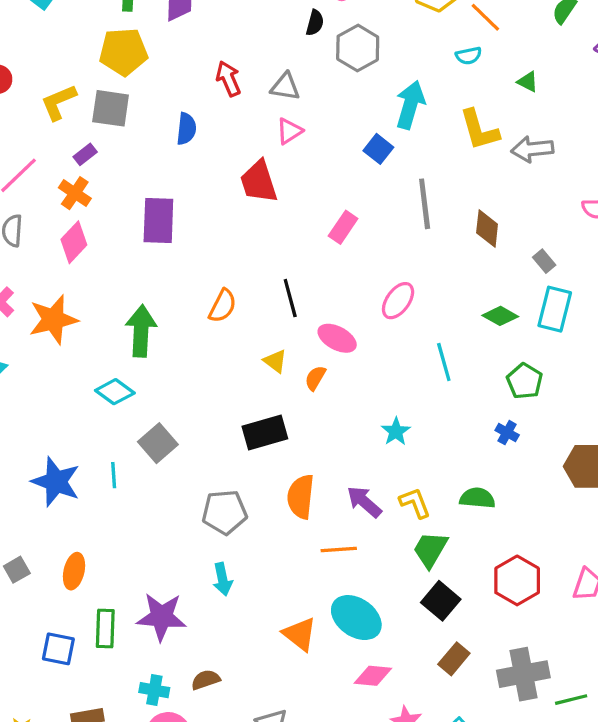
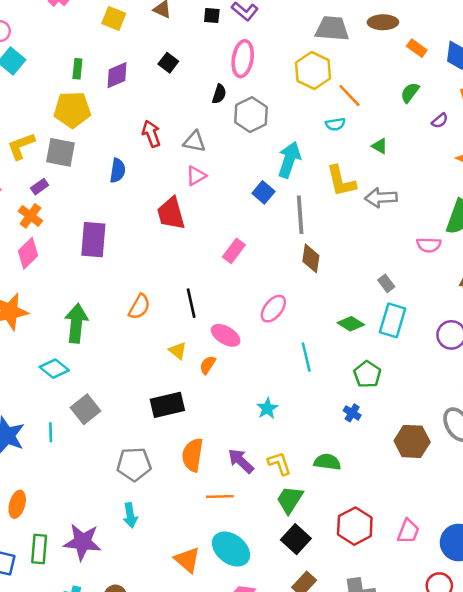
gray line: (425, 204) -> (300, 215), moved
brown diamond: (487, 229) -> (311, 258), moved

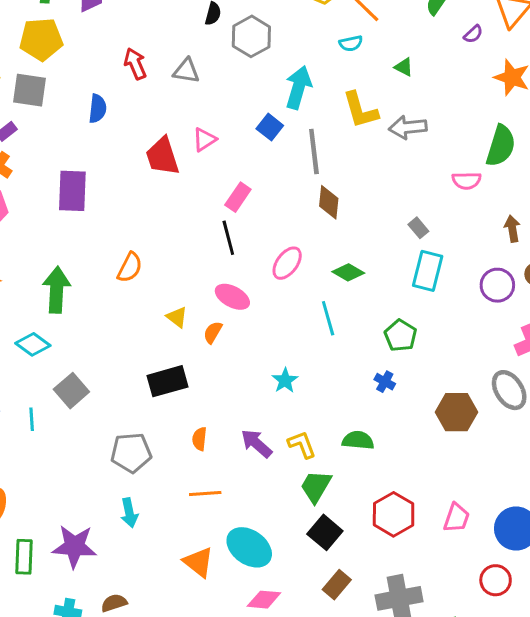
pink triangle: (196, 176) -> (204, 140), moved
black line: (191, 303) -> (228, 238), moved
green diamond: (351, 324) -> (348, 272), moved
orange semicircle: (193, 455) -> (199, 439), size x0.6
orange line: (220, 497) -> (205, 493), moved

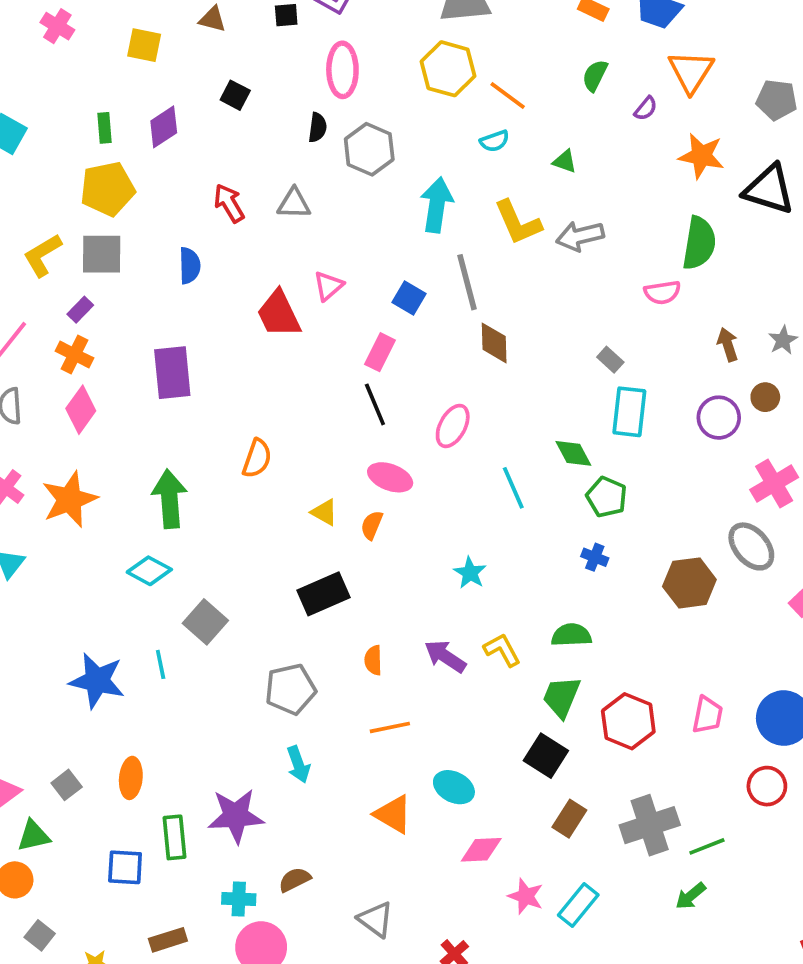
blue square: (270, 127) -> (409, 298), moved
green diamond: (348, 272) -> (573, 453), moved, turned 40
green trapezoid: (316, 486) -> (562, 697), moved
cyan ellipse: (249, 547) -> (454, 787), size x0.7

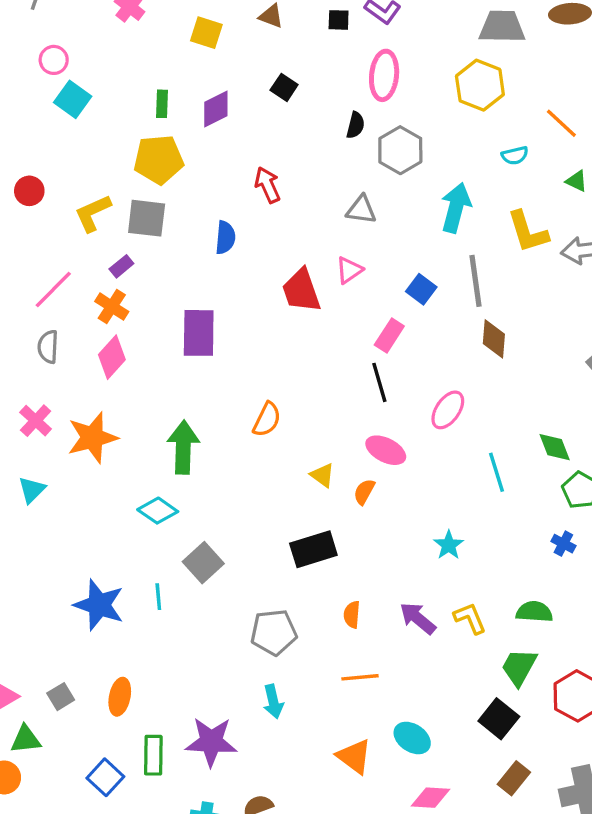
orange line: (508, 96) -> (561, 123), moved
gray triangle: (294, 203) -> (361, 210), moved
blue square: (125, 867) -> (105, 777), turned 33

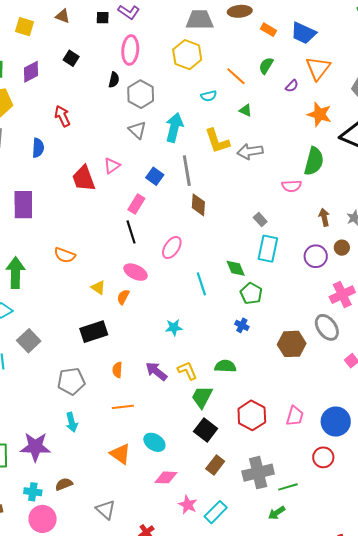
gray triangle: (361, 210) -> (137, 130), moved, turned 36
orange semicircle: (267, 419) -> (65, 255), turned 85
cyan star: (449, 545) -> (174, 328), turned 30
green trapezoid: (519, 667) -> (202, 397), moved

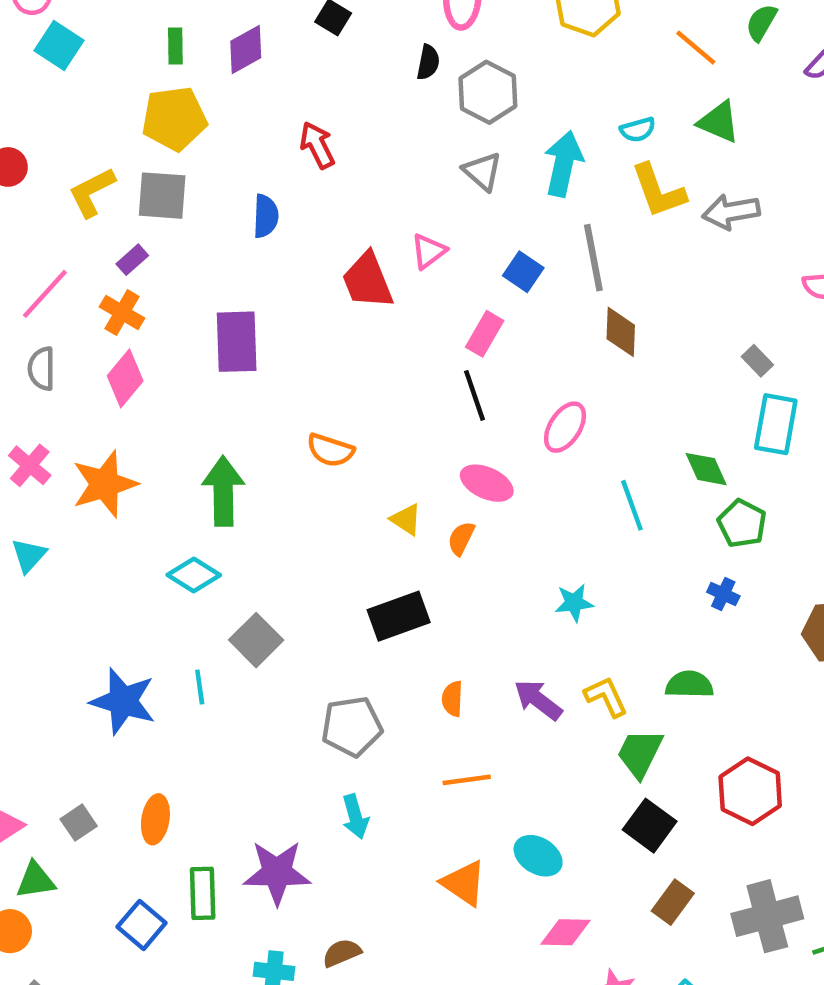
cyan semicircle: (209, 96) -> (638, 130), moved
green triangle: (246, 110) -> (719, 122), size x1.5

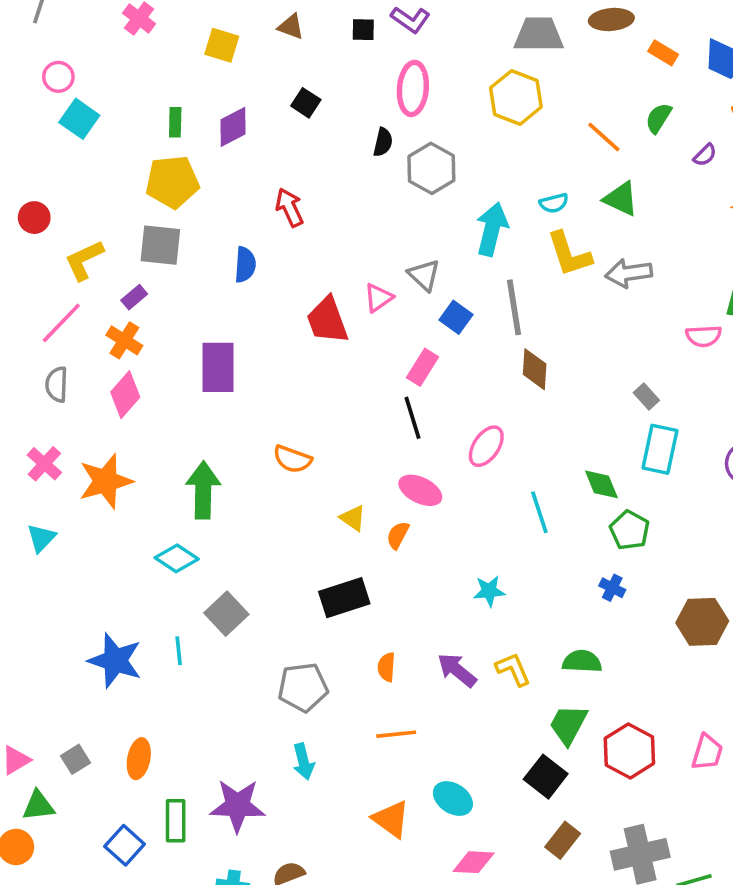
gray triangle: (482, 171) -> (424, 275), moved
yellow L-shape: (92, 192) -> (84, 260), moved
green trapezoid: (640, 753) -> (568, 725), moved

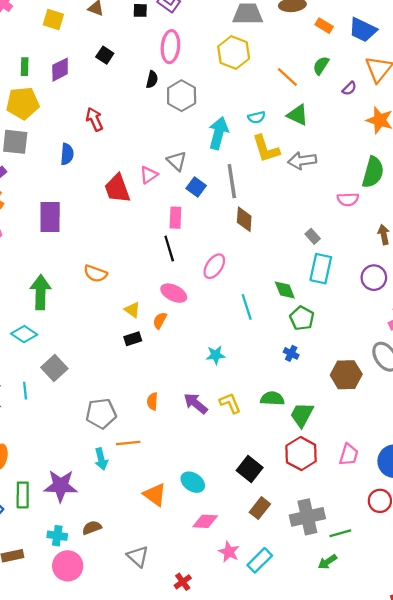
pink rectangle: (422, 367) -> (175, 218), turned -30
black rectangle: (344, 598) -> (133, 339), moved, size x0.6
green trapezoid: (568, 725) -> (302, 415), moved
orange line: (396, 734) -> (128, 443), moved

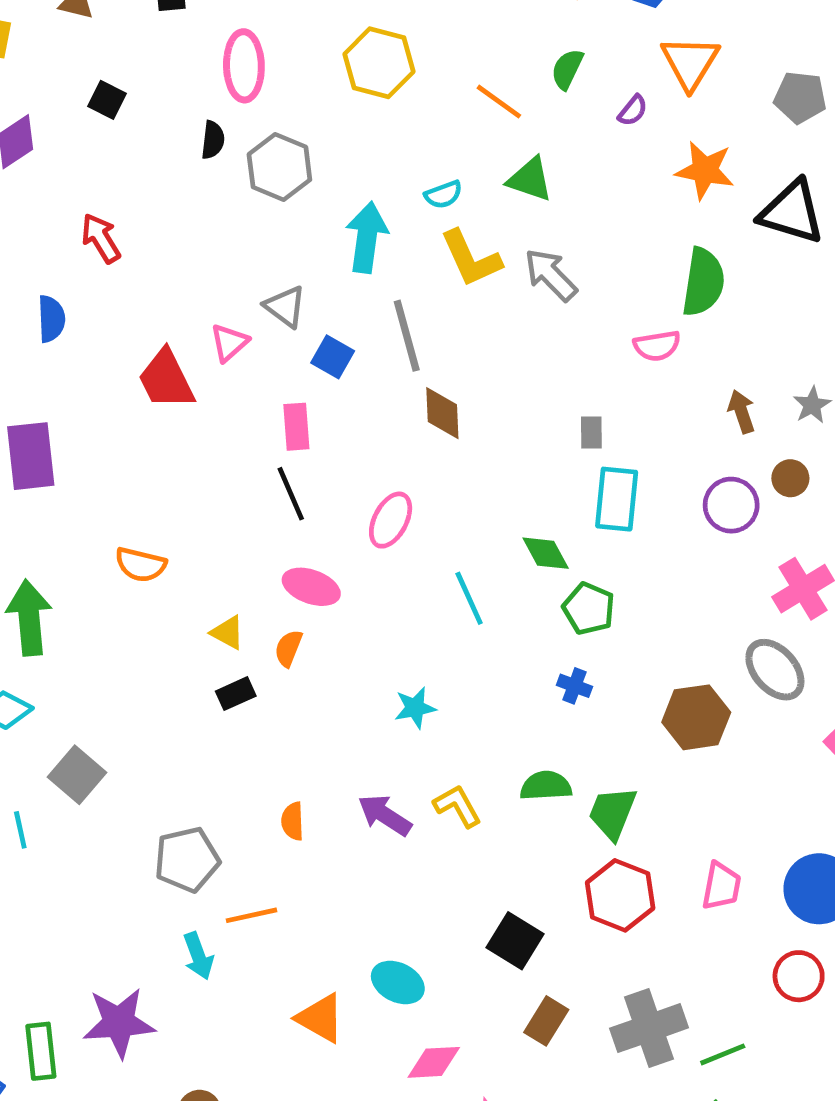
gray arrow: (302, 161) -> (551, 275), turned 60
gray rectangle: (313, 236) -> (591, 433), turned 48

